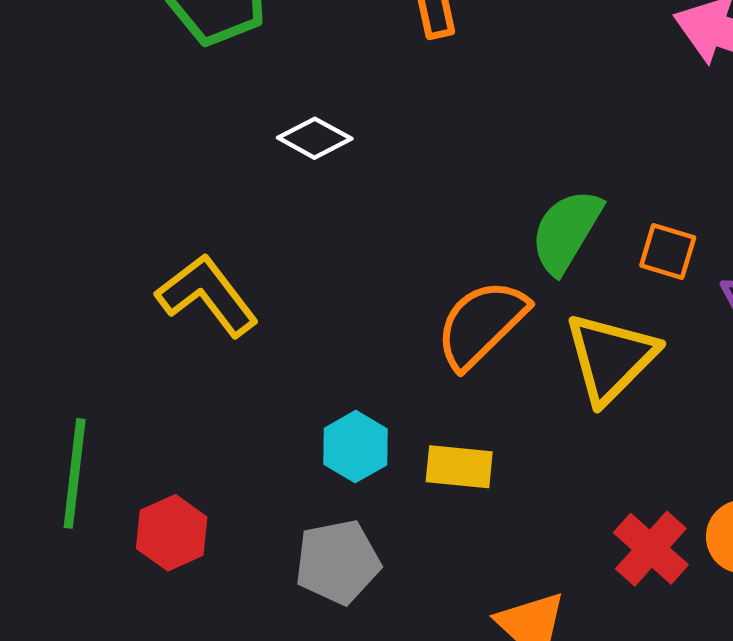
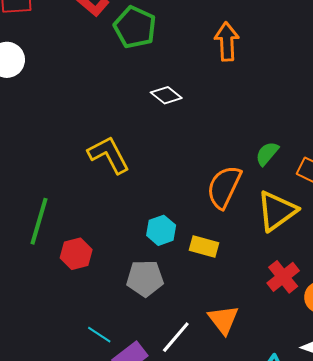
green semicircle: (566, 231) -> (267, 154), size x0.7
orange semicircle: (481, 324) -> (224, 187), turned -30
red cross: (651, 549) -> (283, 277), moved

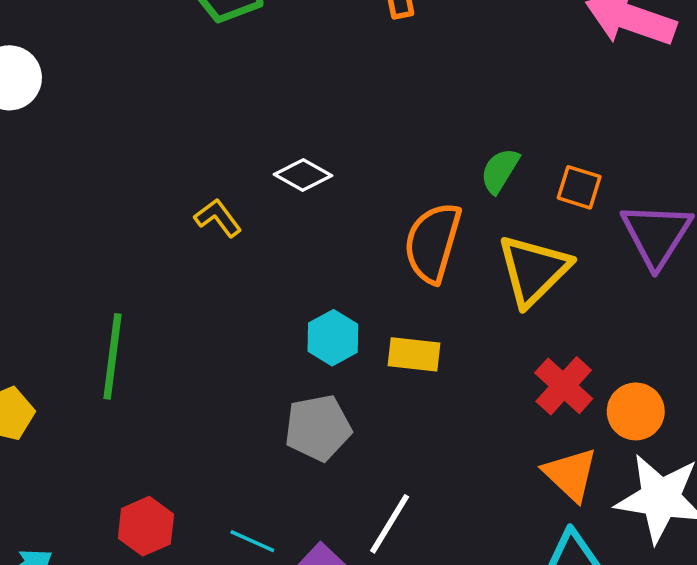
white diamond: (166, 95) -> (303, 175), moved
yellow L-shape: (109, 155) -> (218, 218), size x0.6
red hexagon: (76, 254) -> (146, 526), moved
orange triangle: (223, 320) -> (570, 474), moved

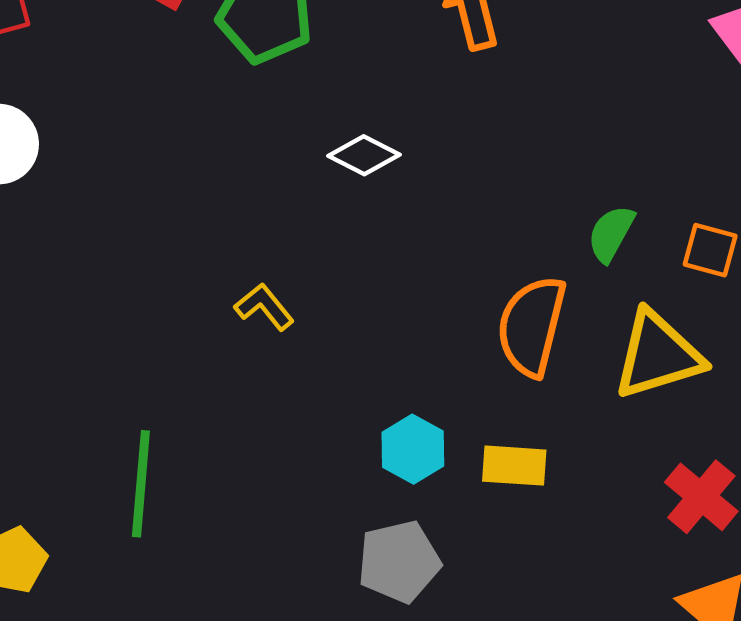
white diamond: (303, 175) -> (364, 155), moved
yellow triangle: (534, 270) -> (658, 355), turned 30

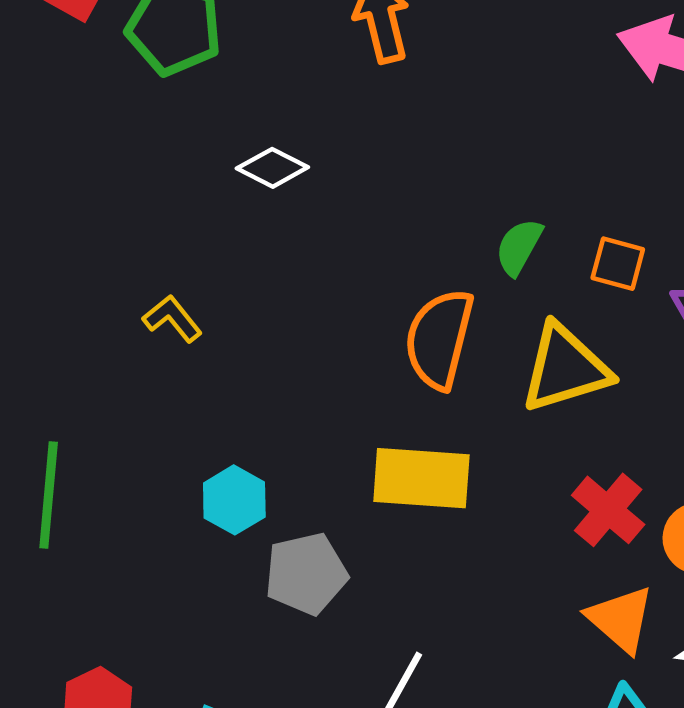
cyan hexagon: (413, 449) -> (234, 500), moved
yellow rectangle: (514, 466) -> (421, 478), size x1.5

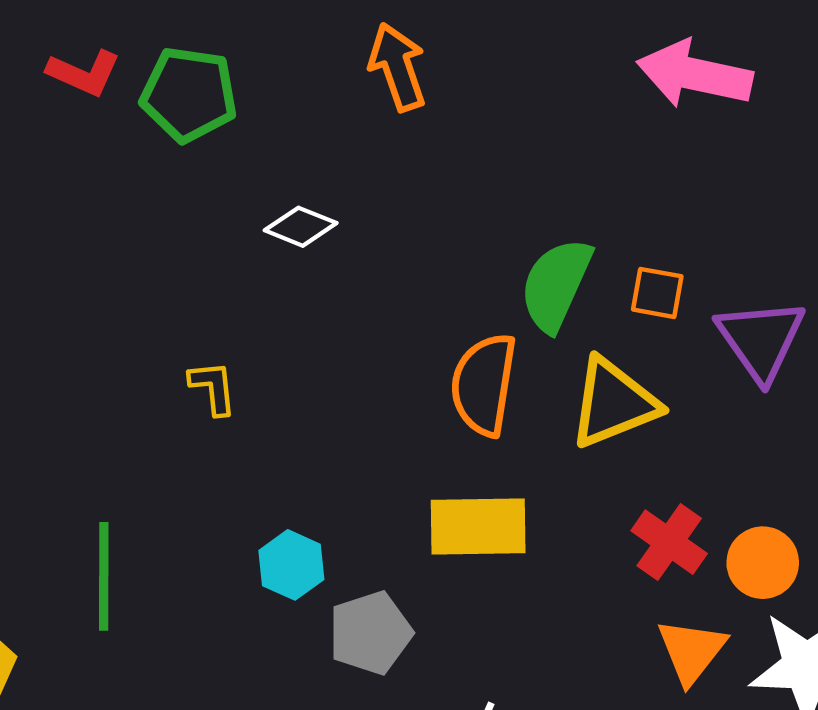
green semicircle: (519, 247) -> (556, 285), size x1.6
yellow L-shape: (172, 319) -> (213, 388), turned 38
orange triangle: (621, 619) -> (691, 651), turned 32

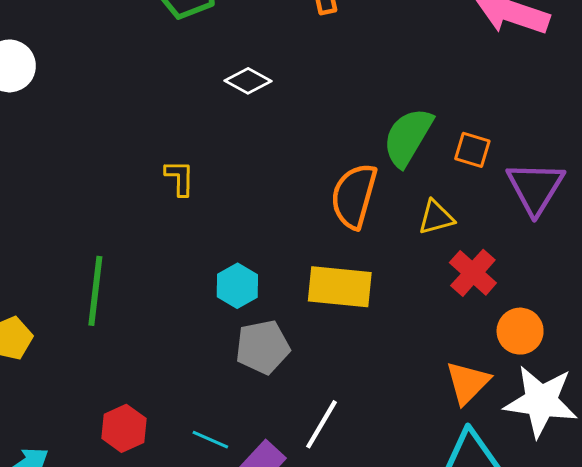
yellow triangle: (614, 403) -> (436, 217), size x0.6
red cross: (669, 542) -> (473, 273), moved
cyan hexagon: (291, 565) -> (237, 286), moved

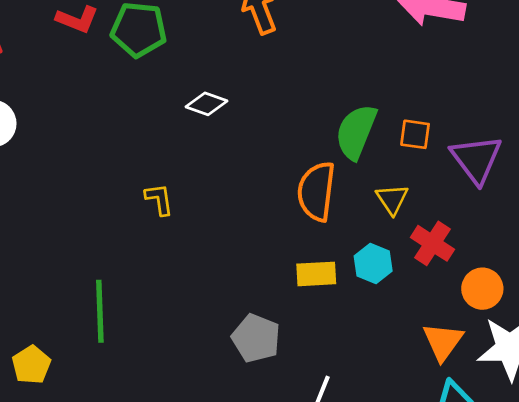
yellow triangle: (436, 217) -> (392, 199), turned -40
cyan hexagon: (237, 286) -> (373, 264), moved
yellow rectangle: (340, 287) -> (316, 274), size x0.7
gray pentagon: (263, 347) -> (256, 338), turned -30

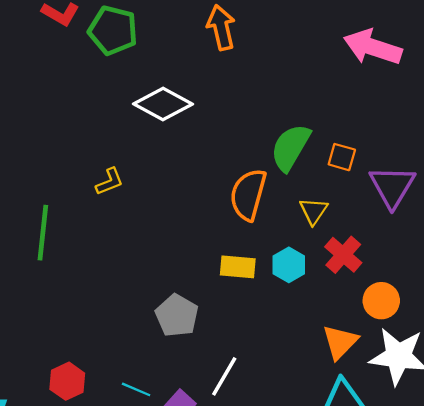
white diamond: (206, 104) -> (163, 104), size x1.6
yellow L-shape: (159, 199) -> (110, 182), turned 68
green line: (100, 311) -> (43, 233), moved

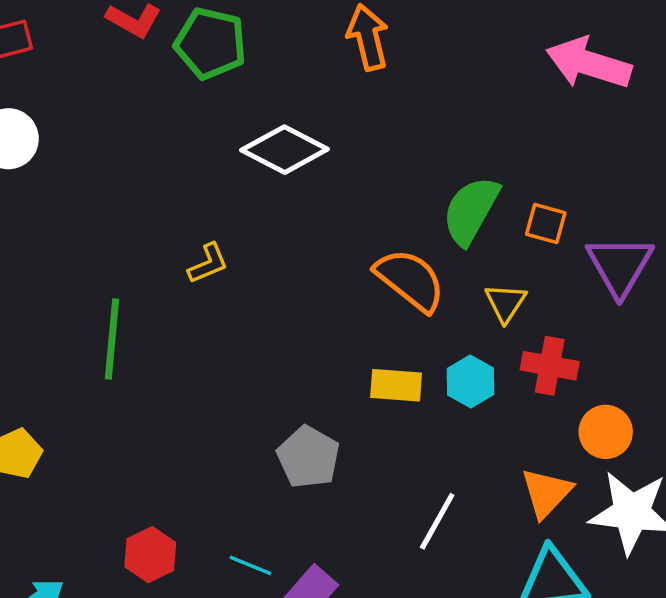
orange semicircle: (248, 195) -> (410, 280), turned 114
red cross: (343, 255) -> (550, 366), turned -30
white line: (224, 376) -> (437, 521), moved

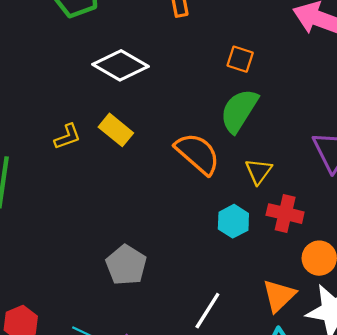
orange square: (546, 224) -> (240, 59), moved
yellow rectangle: (396, 385) -> (116, 130), moved, turned 32

